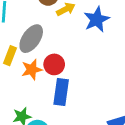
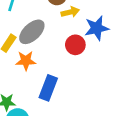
red circle: (54, 64) -> (75, 45), moved

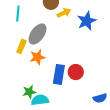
red circle: (75, 45) -> (76, 72), moved

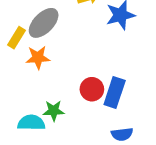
blue rectangle: (59, 74) -> (115, 92), moved
green star: (29, 92) -> (54, 111), moved

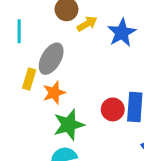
green star: (54, 111) -> (69, 125), moved, size x1.5

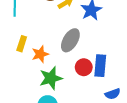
gray ellipse: (51, 59) -> (70, 40), moved

